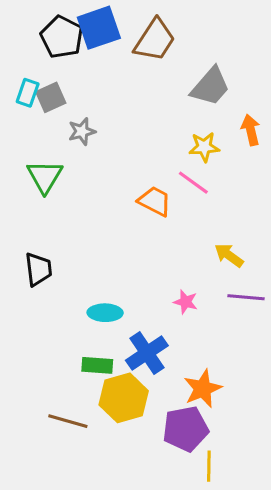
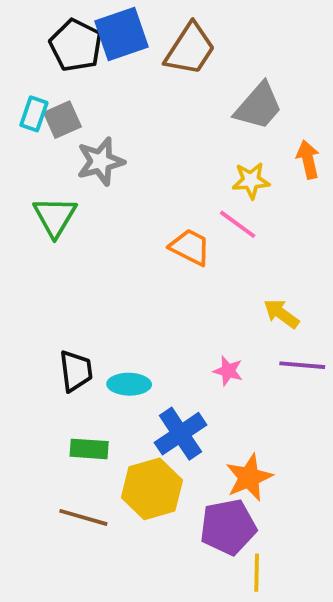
gray star: (82, 131) -> (101, 161), size x1.4
black trapezoid: (38, 269) -> (76, 371), moved
green rectangle: (97, 365) -> (89, 449), moved

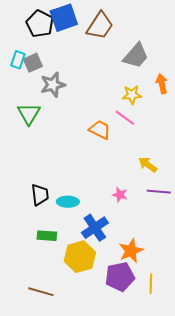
brown line: (83, 517) -> (41, 292), moved
yellow line: (257, 573) -> (151, 284), moved

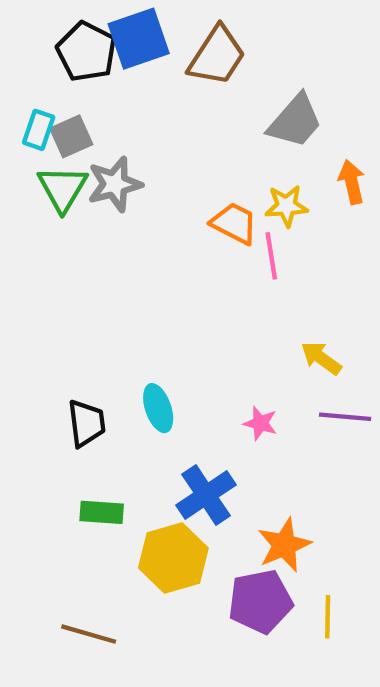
green triangle: (29, 114) -> (63, 189), moved
pink line: (125, 118) -> (271, 256), turned 45
orange trapezoid: (100, 130) -> (234, 223), moved
cyan ellipse: (68, 202) -> (158, 408), moved, turned 70

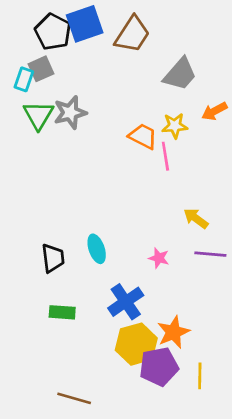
gray square: (71, 136) -> (41, 69), moved
orange arrow: (352, 182) -> (214, 111), turned -105
yellow hexagon: (173, 558) -> (136, 344), moved
brown line: (89, 634) -> (74, 398), moved

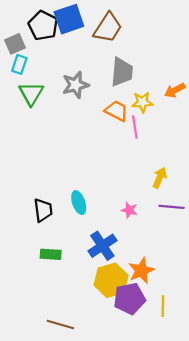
gray square: (41, 69) -> (15, 44), moved
gray trapezoid: (180, 74) -> (122, 72), moved, turned -36
gray star: (70, 112) -> (75, 85), moved
yellow arrow: (196, 218) -> (160, 178), turned 78

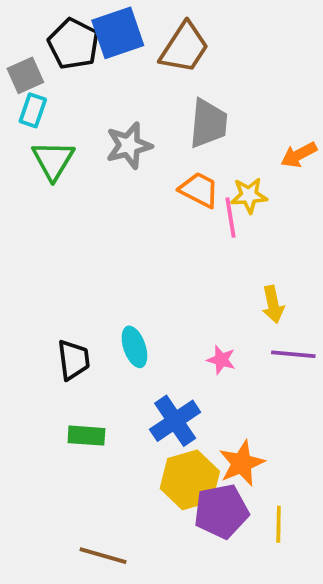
yellow star: (142, 102) -> (249, 195), moved
yellow arrow: (160, 178) -> (273, 304), turned 144

